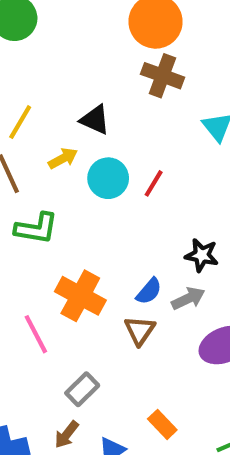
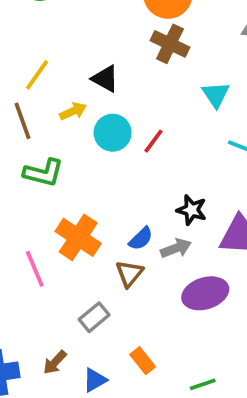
gray rectangle: (82, 389) -> (94, 317), moved

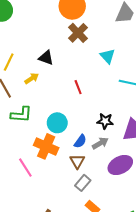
brown cross: (170, 44) -> (78, 33), turned 30
cyan circle: (113, 133) -> (57, 123), moved
red line: (154, 141) -> (78, 87), turned -48
gray rectangle: (94, 317) -> (83, 183), moved

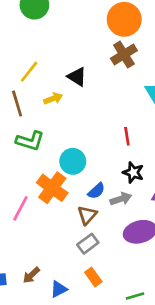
red line: (78, 87) -> (127, 136), moved
pink line: (25, 168) -> (20, 208), turned 48

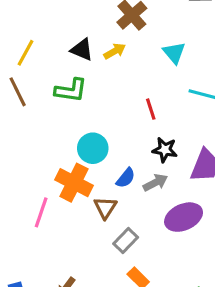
yellow arrow: (53, 99) -> (115, 51), moved
green L-shape: (30, 141) -> (71, 90), moved
brown triangle: (87, 215) -> (105, 208), moved

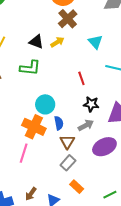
blue semicircle: (126, 178) -> (59, 123), moved, turned -48
brown triangle: (105, 208) -> (67, 142), moved
pink line: (41, 212) -> (24, 153), moved

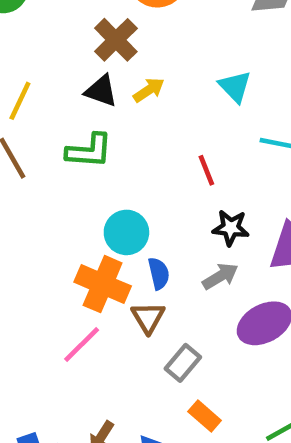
brown cross: (68, 19) -> (116, 40), moved
brown triangle: (67, 142) -> (148, 317), moved
pink line: (24, 153) -> (82, 345), turned 30

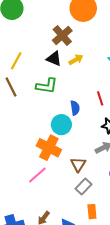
blue semicircle: (159, 273) -> (75, 108), moved
brown triangle: (148, 317) -> (78, 164), moved
orange rectangle: (205, 416) -> (92, 212), turned 40

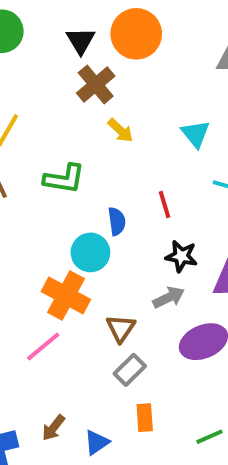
black triangle: (54, 59) -> (81, 41), moved, turned 35
yellow arrow: (76, 60) -> (120, 130), turned 72

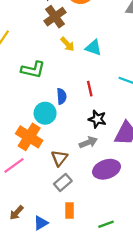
cyan triangle: (196, 134) -> (93, 48), moved, turned -36

